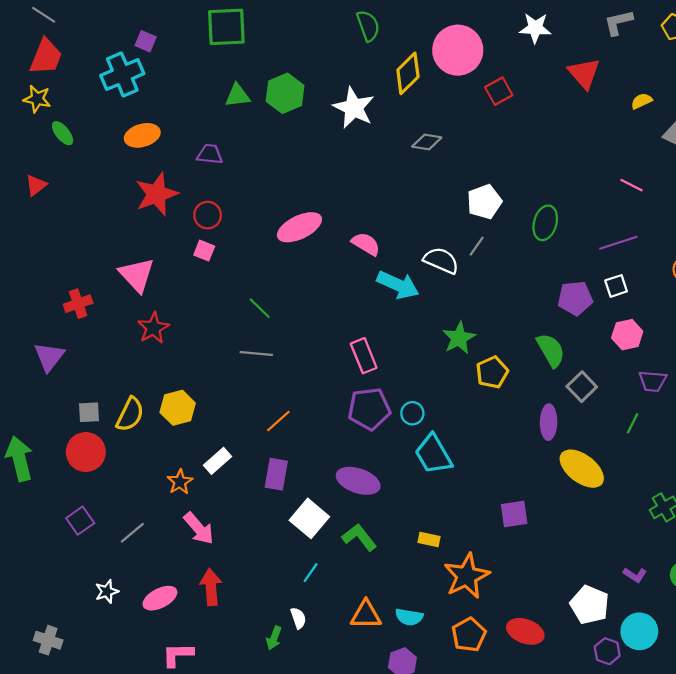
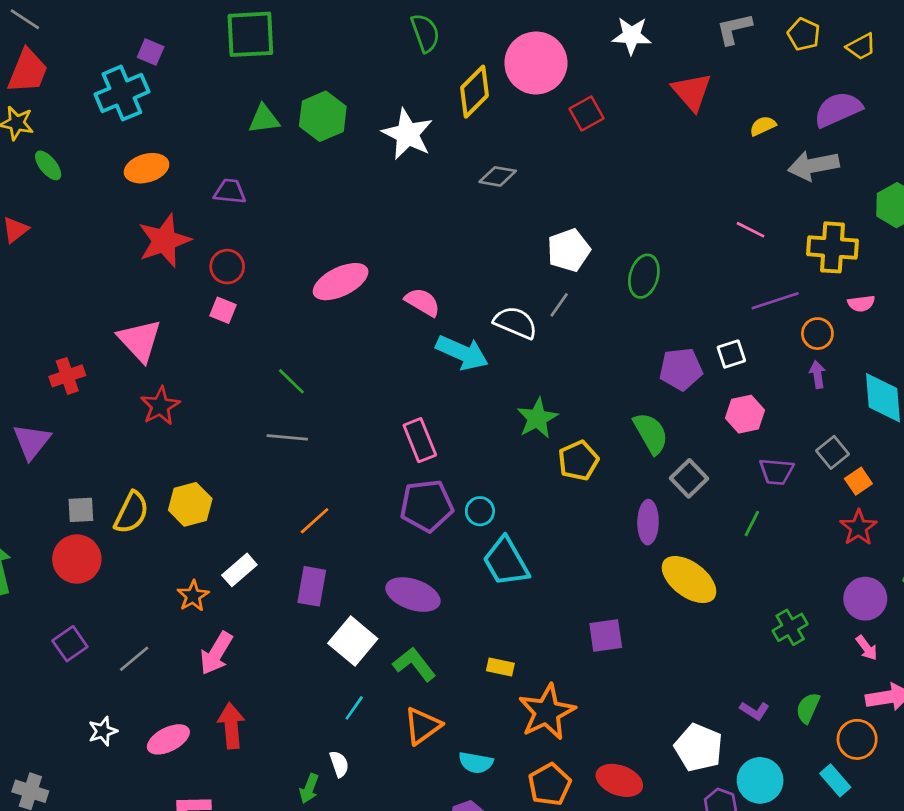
purple line: (618, 243) -> (775, 301), moved
pink arrow: (199, 528) -> (216, 653), turned 72
orange triangle: (366, 615) -> (423, 726), moved, turned -36

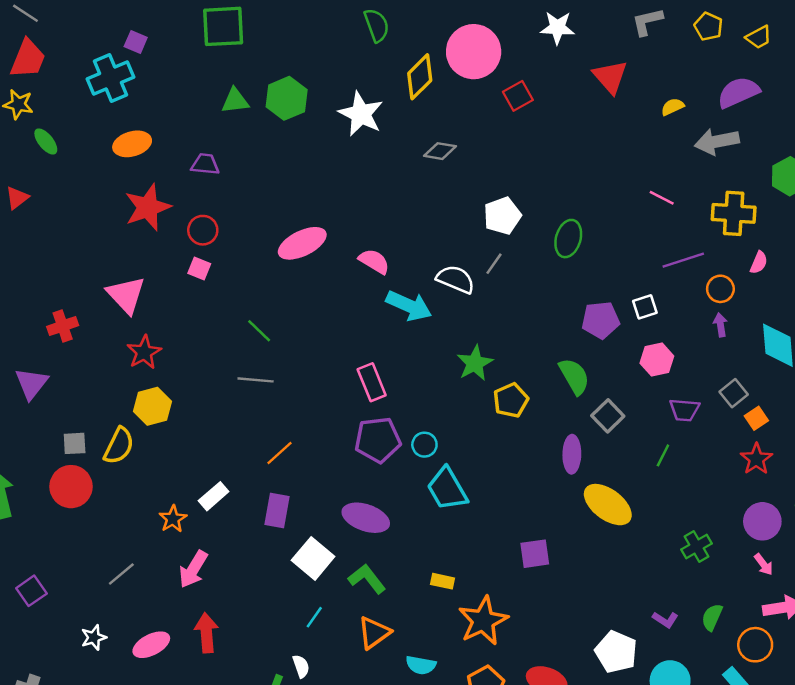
pink semicircle: (861, 303) -> (759, 262), turned -60
yellow hexagon: (190, 504) -> (152, 406), moved
purple square: (70, 644) -> (31, 591), moved

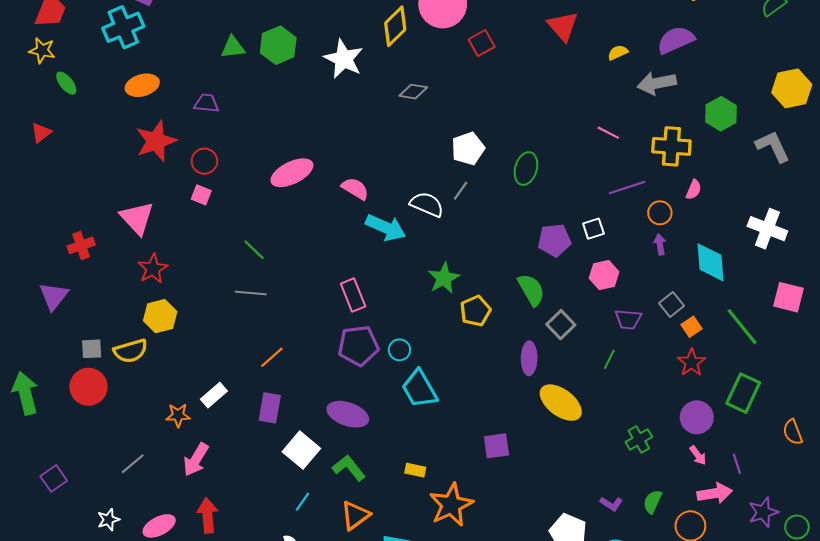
yellow semicircle: (119, 446) -> (131, 351), turned 48
orange star: (173, 519) -> (178, 415), turned 30

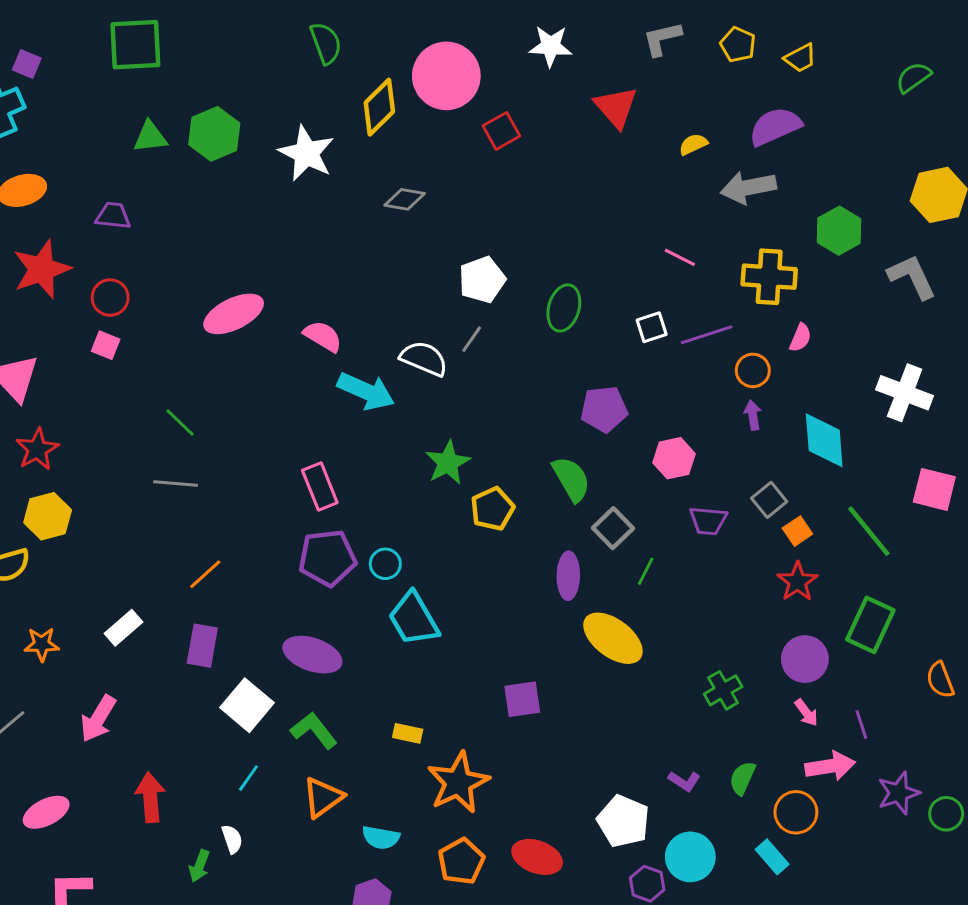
white square: (593, 229) -> (652, 327), moved
green line: (609, 359) -> (646, 571), moved
orange star: (178, 415) -> (42, 644), moved
red arrow: (208, 515) -> (150, 797), moved

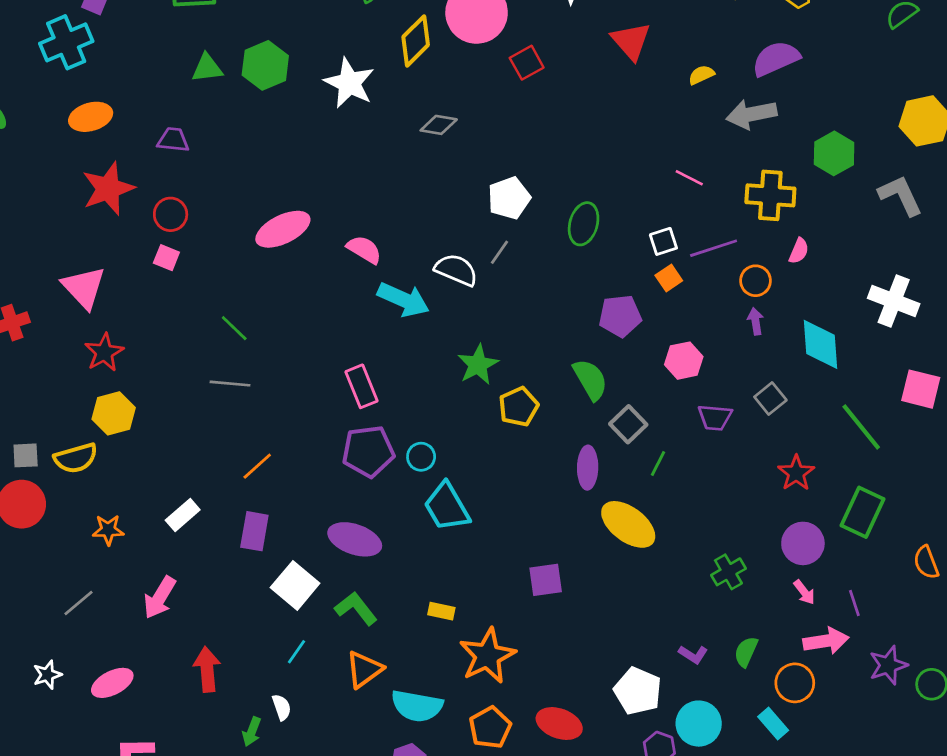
orange square: (797, 531) -> (669, 278), moved
cyan semicircle: (381, 838) -> (417, 706), size x1.5

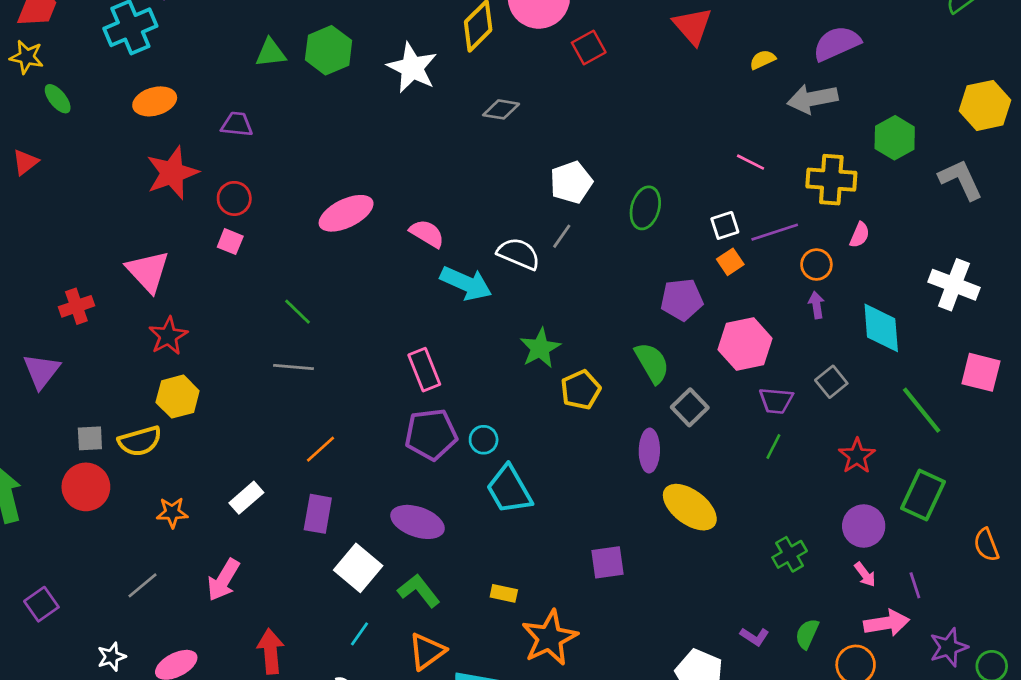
pink hexagon: (684, 361) -> (745, 344), size x1.4
green line: (658, 464) -> (773, 446), moved

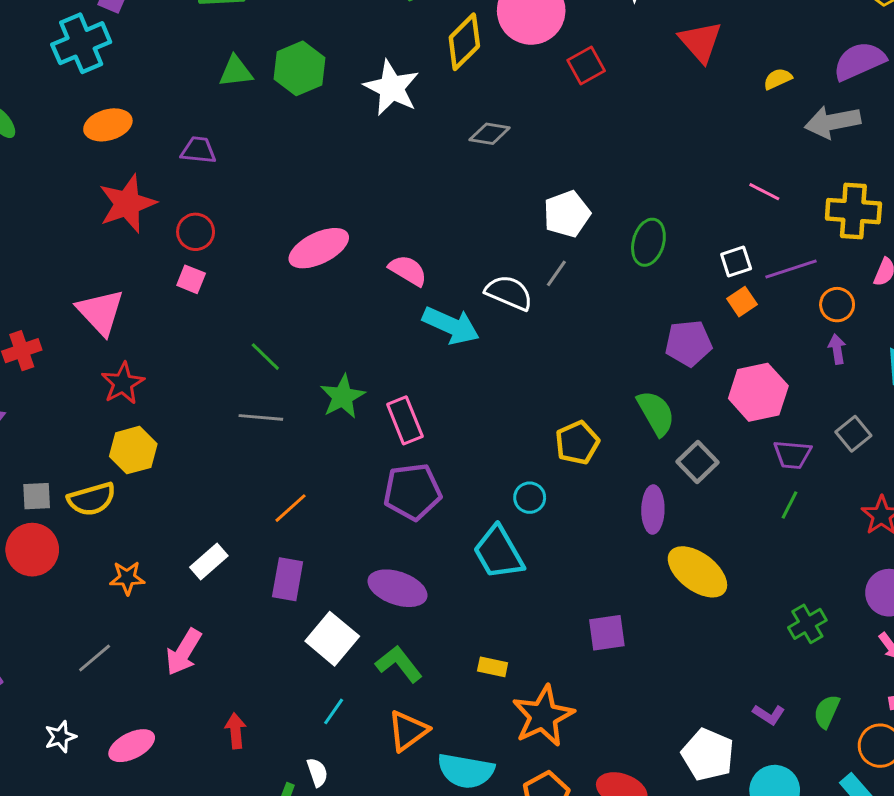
green star: (540, 348) -> (343, 397), moved
cyan circle: (484, 440) -> (530, 498), moved
red arrow: (271, 651) -> (236, 731), size x0.7

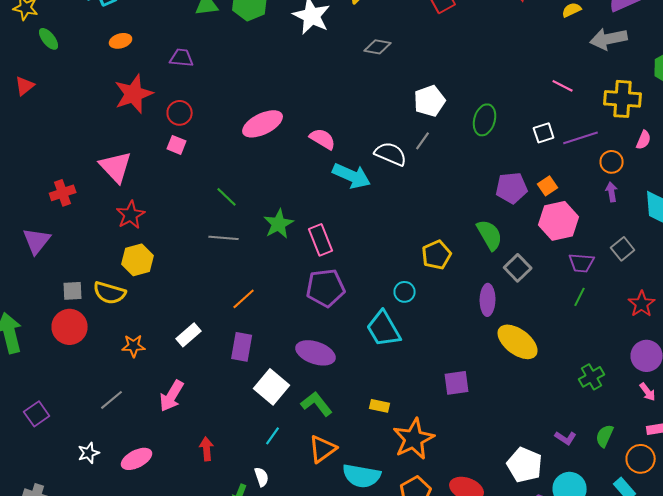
orange ellipse: (108, 125) -> (121, 41), size x0.7
orange square: (742, 302) -> (548, 186), moved
yellow semicircle: (92, 499) -> (110, 293), turned 32

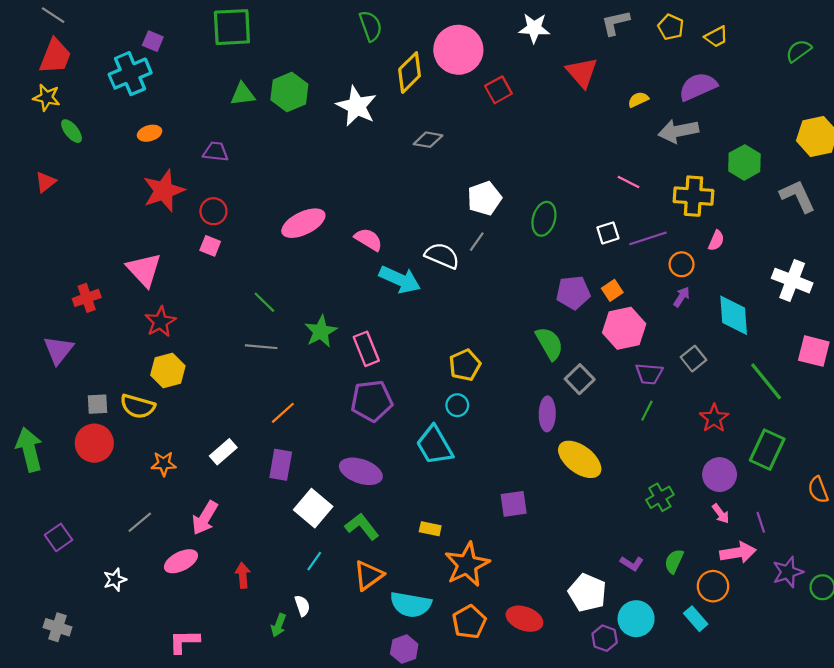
purple arrow: (612, 192) -> (682, 297), turned 42
yellow pentagon: (437, 255) -> (465, 365), moved
pink ellipse: (137, 459) -> (181, 561), moved

